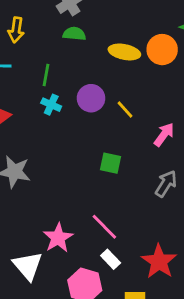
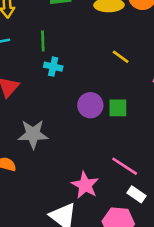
purple circle: (91, 98) -> (90, 105), moved

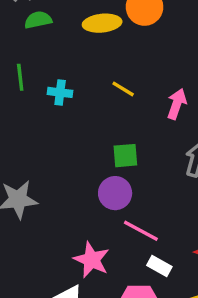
cyan cross: (53, 67) -> (60, 92), moved
purple circle: (90, 105) -> (115, 193), moved

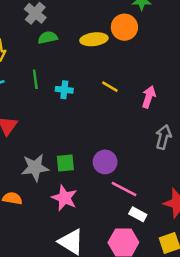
green square: (125, 156) -> (65, 163), moved
pink star: (92, 260) -> (64, 198), moved

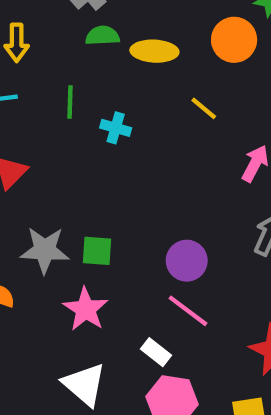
yellow ellipse: (94, 39) -> (154, 51), moved
yellow line: (110, 87) -> (204, 108), moved
purple circle: (105, 162) -> (187, 261), moved
white rectangle: (138, 214) -> (156, 352), moved

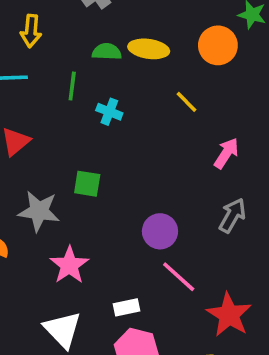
green semicircle: (102, 36) -> (107, 52), moved
green square: (97, 251) -> (87, 184), moved
pink line: (188, 311) -> (179, 277), moved
white rectangle: (156, 352) -> (126, 307), turned -55

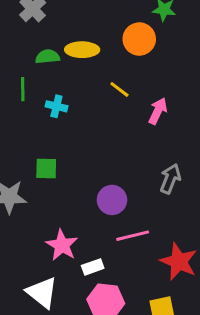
pink arrow: (226, 153) -> (158, 111), moved
pink star: (69, 265) -> (62, 245), moved
pink line: (179, 277) -> (133, 236), turned -48

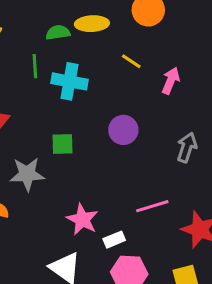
cyan cross: (56, 106) -> (69, 81), size x1.6
purple circle: (112, 200) -> (123, 130), moved

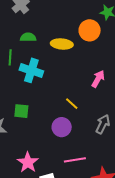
yellow ellipse: (92, 24) -> (62, 44), moved
yellow line: (131, 61) -> (72, 104), moved
purple circle: (123, 130) -> (62, 127), moved

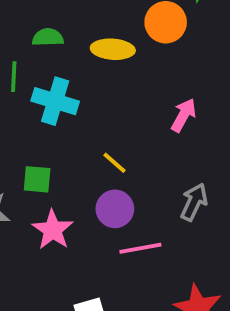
yellow line: (72, 104) -> (115, 163), moved
pink line: (75, 160) -> (140, 248), moved
pink star: (28, 162) -> (53, 230), moved

